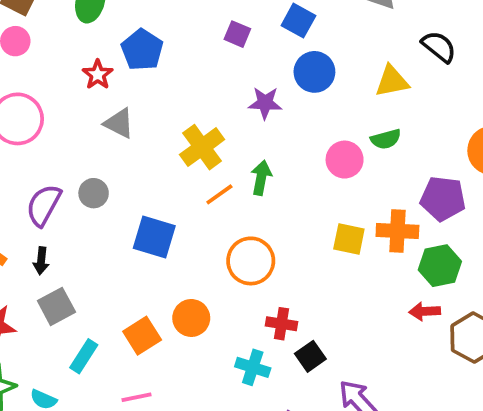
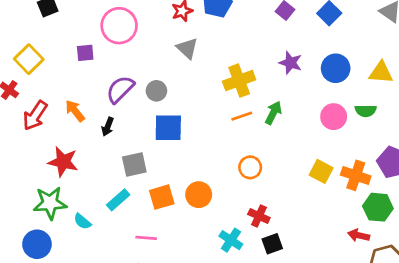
blue circle: (314, 72) -> (336, 68), moved
blue square: (154, 237) -> (168, 128), moved, turned -32
orange circle: (251, 261) -> (250, 167), size x0.7
gray square: (56, 306) -> (134, 165), moved

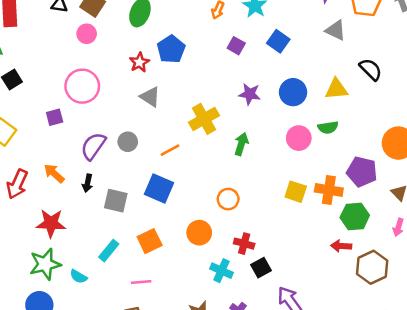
orange line: (242, 116) -> (170, 150), moved
blue square: (168, 128) -> (159, 189), moved, turned 32
gray square: (134, 165) -> (116, 201), moved, turned 35
orange circle: (199, 195) -> (199, 233), moved

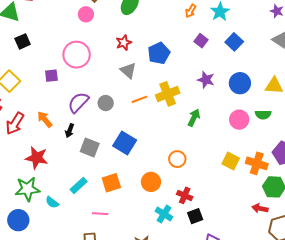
blue pentagon: (171, 49) -> (159, 53), moved
orange line: (170, 150) -> (140, 99), moved

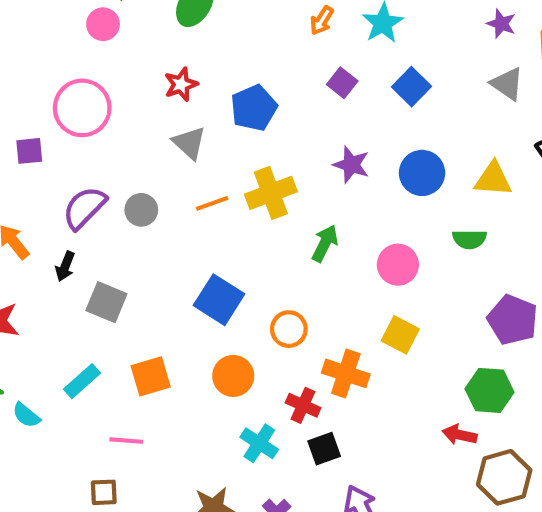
pink circle: (239, 120) -> (398, 265), moved
blue square: (125, 143) -> (219, 300), moved
orange cross: (257, 163) -> (346, 373), moved

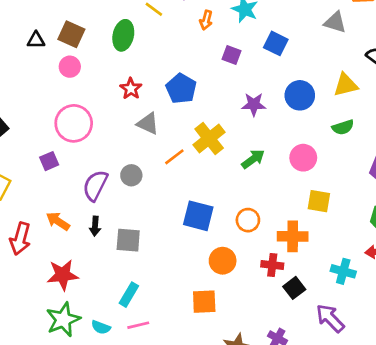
green arrow: (325, 243) -> (253, 159), turned 45
orange square: (151, 376) -> (204, 302), moved, turned 32
pink line: (126, 441) -> (138, 325), moved
cyan cross: (259, 443) -> (343, 271), moved

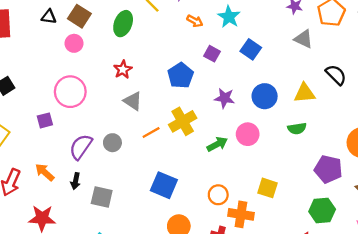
orange arrow: (206, 20) -> (195, 21), turned -84
blue pentagon: (181, 89) -> (181, 75), moved
pink circle: (303, 158) -> (248, 134), moved
orange circle: (248, 220) -> (218, 195), moved

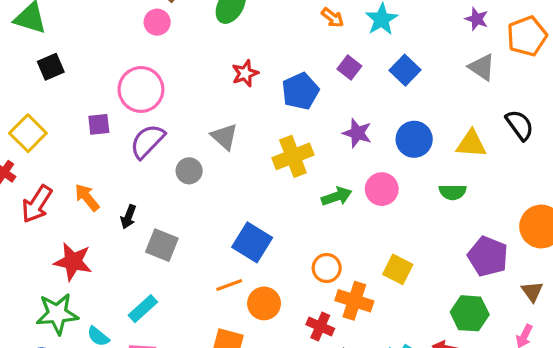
red star: (123, 69) -> (245, 73), moved
gray triangle: (133, 101) -> (224, 137), moved
orange line: (151, 133) -> (229, 285), moved
purple semicircle: (81, 147) -> (147, 141), moved

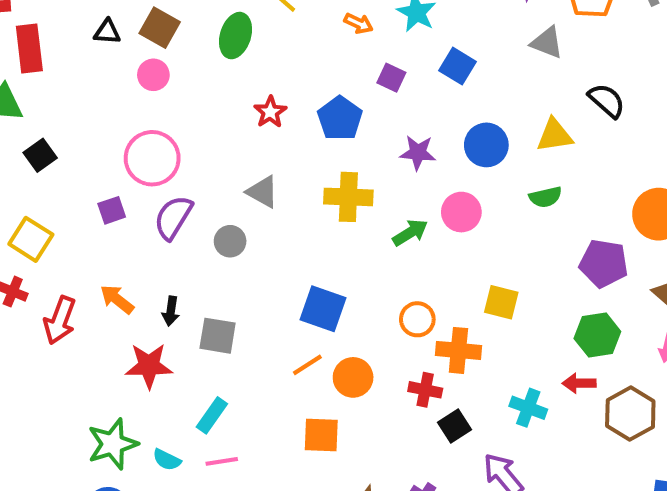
yellow cross: (293, 156) -> (348, 197), turned 36
red star: (73, 262) -> (149, 366), moved

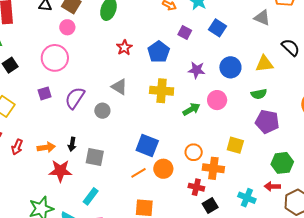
pink circle: (152, 158) -> (55, 58), moved
purple pentagon: (604, 263) -> (267, 122), moved
orange arrow: (117, 299) -> (46, 147), moved, turned 132
red arrow: (60, 320) -> (17, 147), size x0.7
orange circle: (353, 377) -> (163, 169), moved

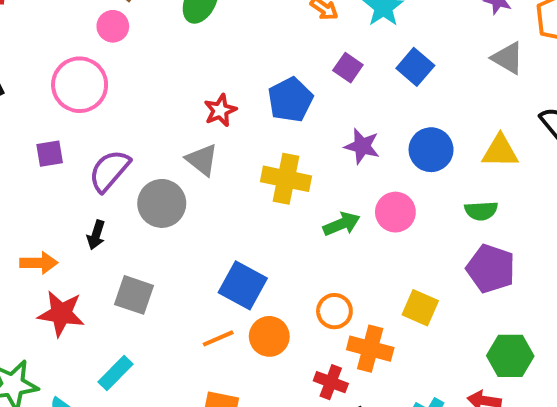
red star: (124, 47) -> (220, 110), moved
gray circle: (102, 111) -> (162, 203), size x1.5
black arrow: (72, 144) -> (96, 235), moved

